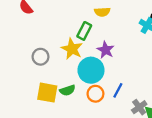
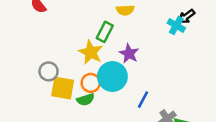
gray circle: (41, 57) -> (49, 71), moved
yellow square: (47, 93) -> (63, 88), moved
orange circle: (95, 94) -> (91, 83), moved

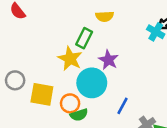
gray circle: (49, 71) -> (15, 80), moved
orange circle: (91, 83) -> (70, 103), moved
green semicircle: (86, 100) -> (79, 115), moved

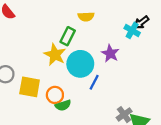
purple star: (108, 60) -> (110, 53), moved
cyan circle: (92, 83) -> (80, 64), moved
blue line: (122, 106) -> (94, 82), moved

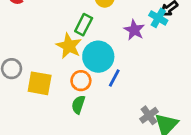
purple star: (110, 53) -> (134, 30), moved
orange circle: (55, 95) -> (81, 81), moved
green semicircle: (63, 105) -> (78, 105), turned 126

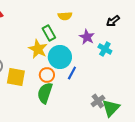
cyan cross: (158, 18) -> (105, 49), moved
green rectangle: (84, 25) -> (49, 33), turned -56
green semicircle: (78, 105) -> (45, 93), size x1.5

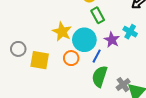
green rectangle: (49, 33) -> (98, 15), moved
purple star: (87, 37) -> (112, 40), moved
green semicircle: (45, 93) -> (100, 76), moved

